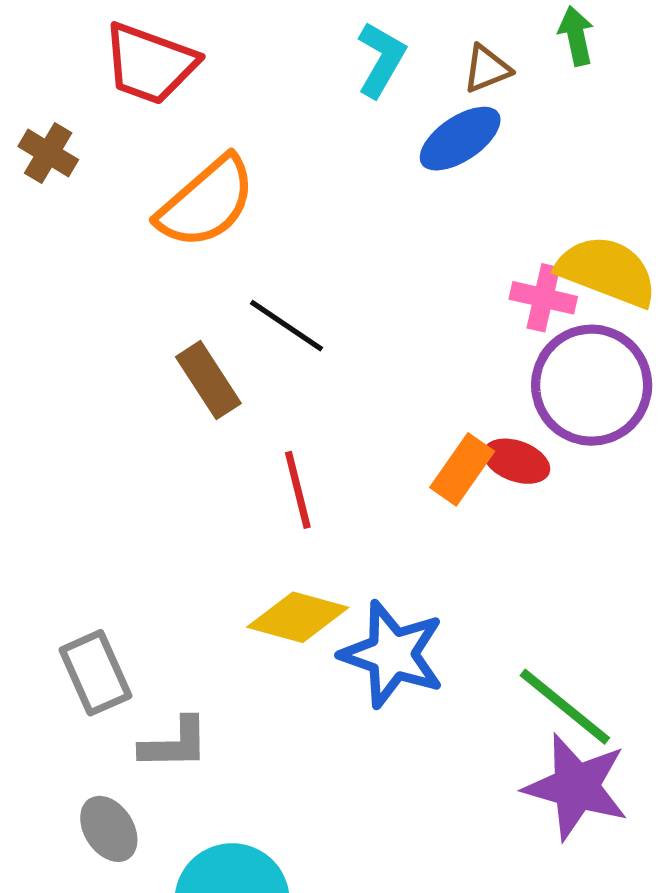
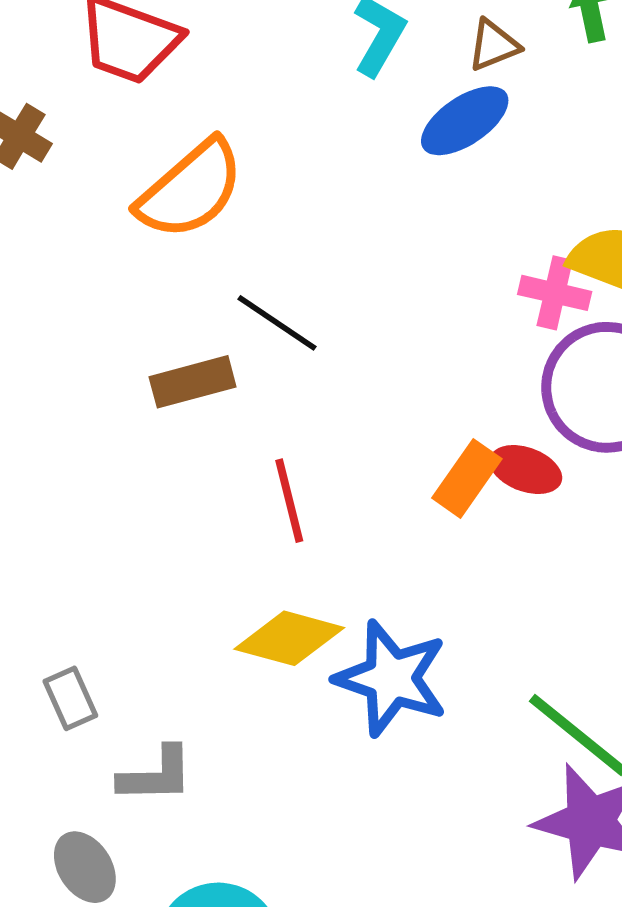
brown rectangle: (208, 380) -> (193, 382), turned -72
gray rectangle: (95, 673) -> (70, 698), size x0.7

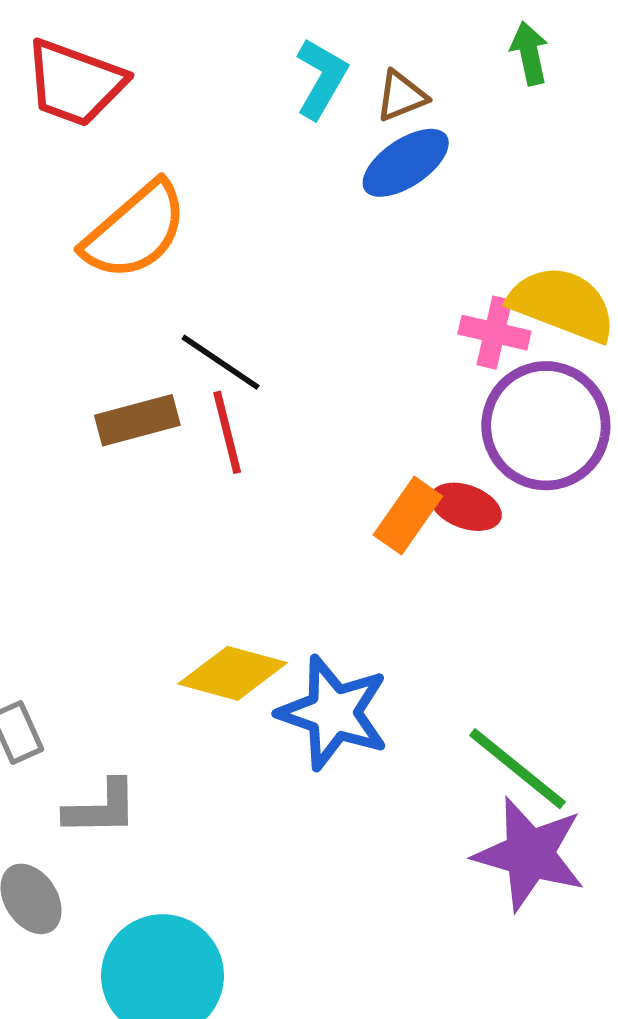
brown triangle: (494, 45) -> (401, 96), moved
red line: (289, 501) -> (227, 432), moved

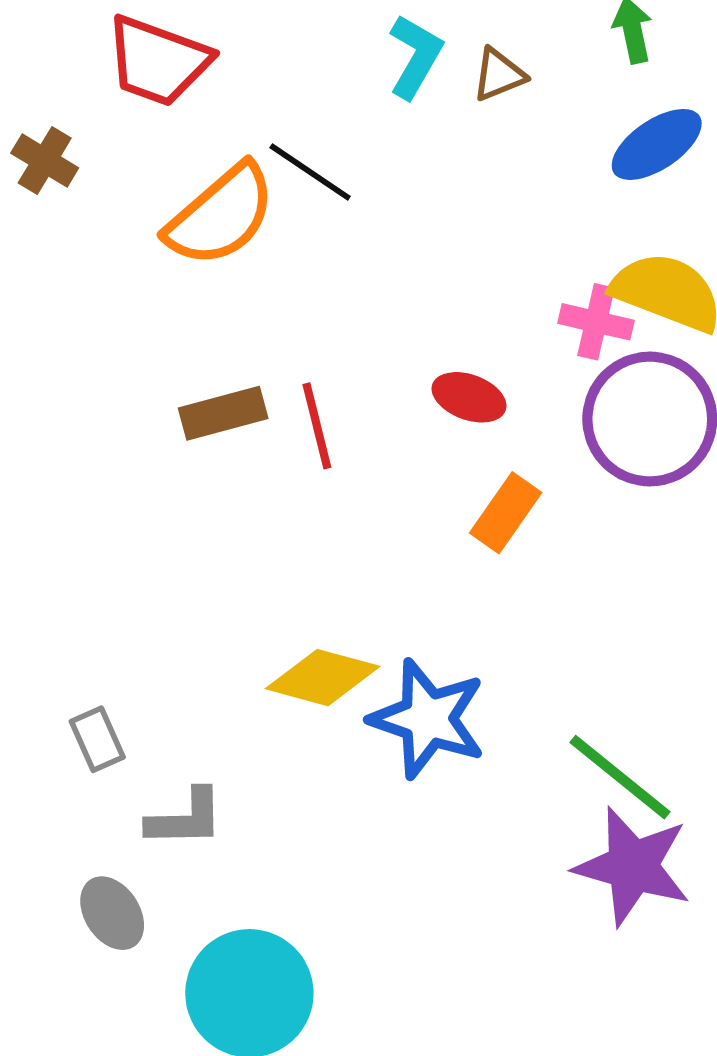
blue ellipse: (406, 163) -> (657, 144), moved
black line: (221, 362) -> (310, 172), moved
red ellipse: (466, 507) -> (469, 397), moved

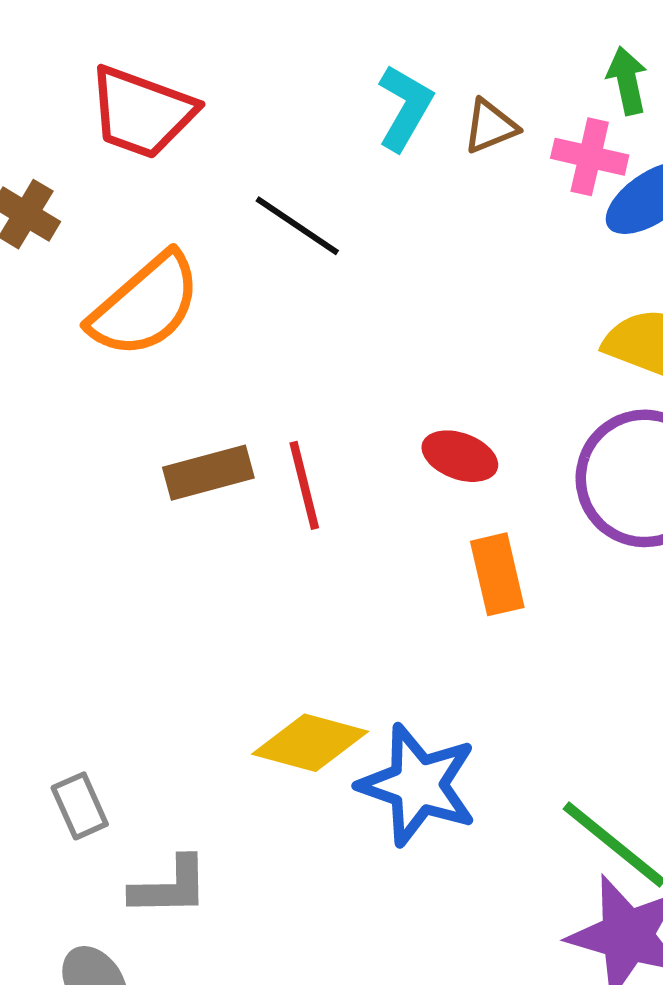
orange semicircle: (221, 215) -> (145, 305), moved
pink cross: (596, 322) -> (590, 157), moved
orange rectangle: (506, 513) -> (497, 574), turned -48

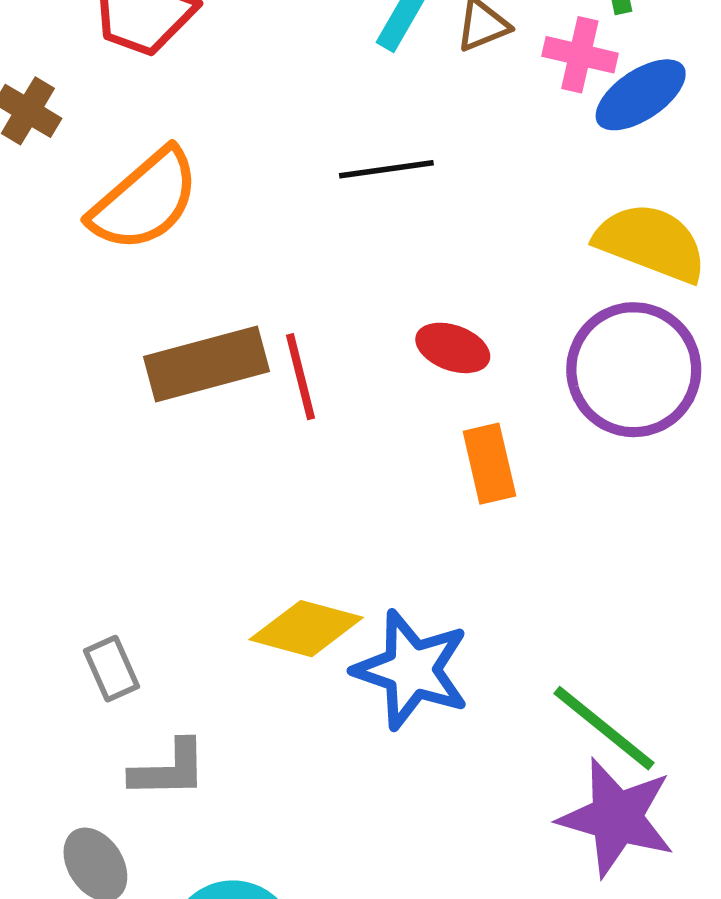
black line: (297, 226) -> (386, 169), moved, turned -42
brown rectangle: (208, 473) -> (207, 364), size x1.4
gray rectangle: (80, 806) -> (112, 669), moved

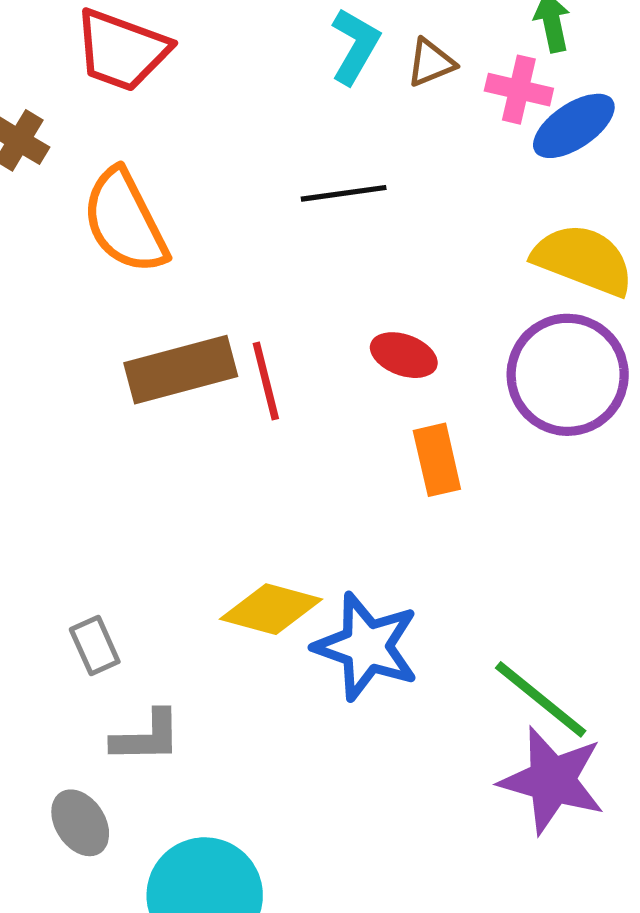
orange semicircle: (145, 200) -> (125, 221), turned 104

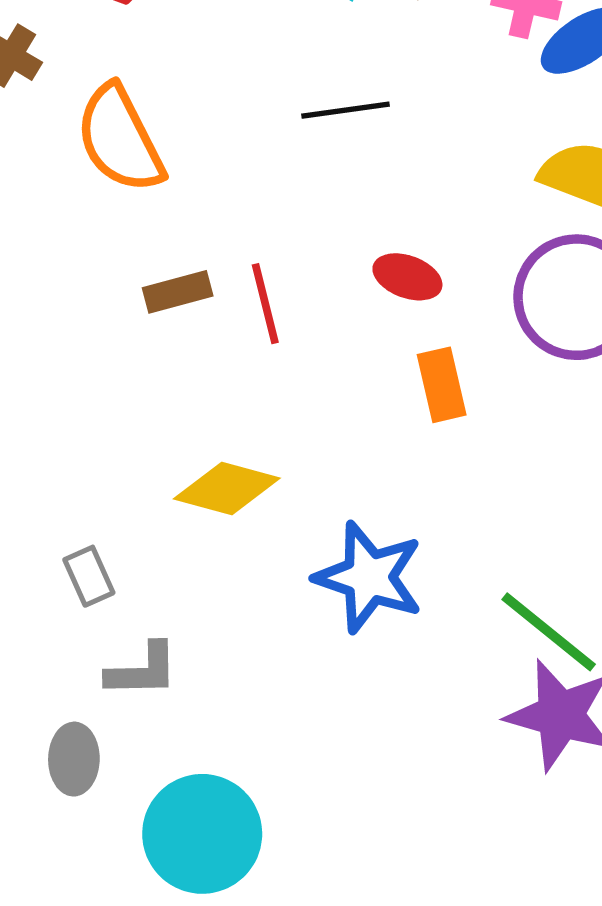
brown rectangle: (181, 370) -> (178, 292), size x0.6
yellow diamond: (271, 609) -> (227, 489), moved
gray ellipse: (80, 823) -> (74, 759), turned 34

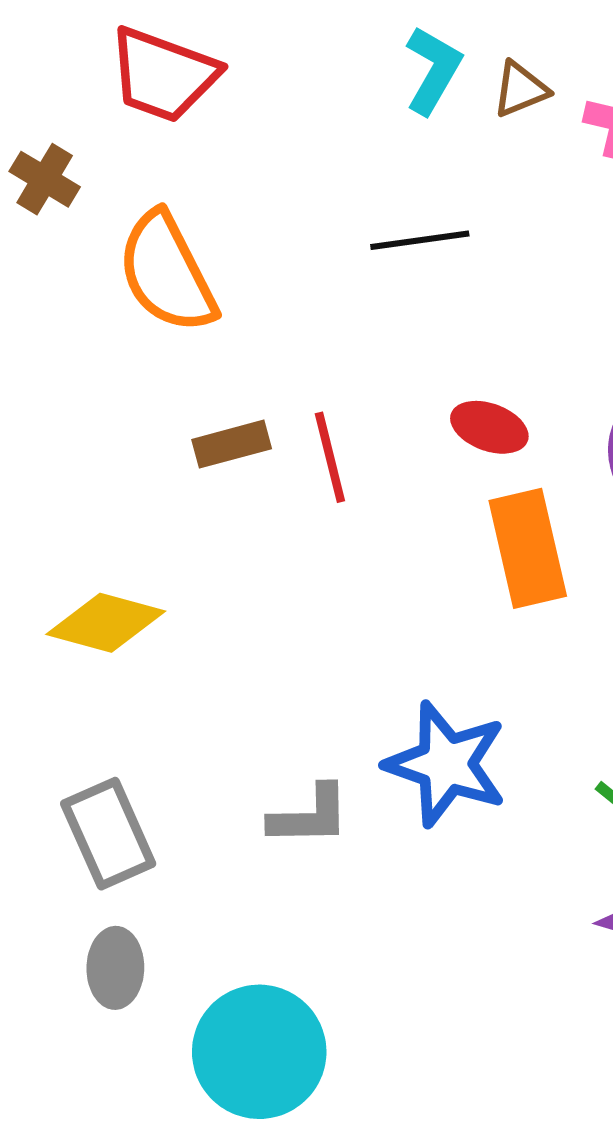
orange rectangle: (442, 385) -> (528, 548), size x1.4
yellow diamond: (227, 489) -> (106, 623), moved
gray rectangle: (89, 576) -> (108, 834), moved, size x1.6
gray L-shape: (142, 670) -> (310, 816), moved

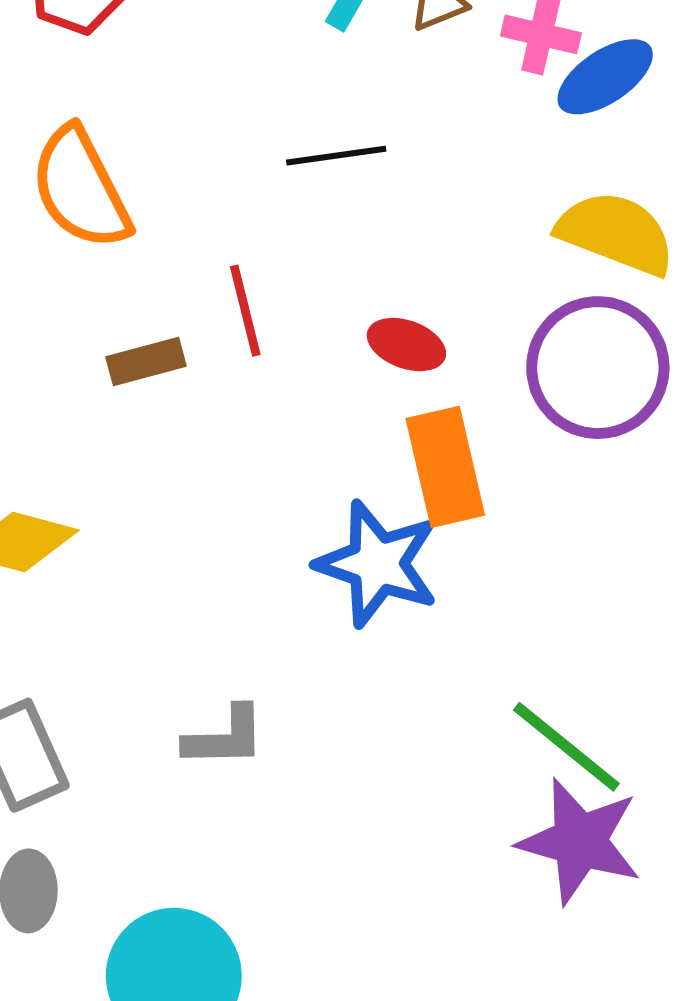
red line: (330, 457) -> (245, 311), moved
blue star: (446, 764) -> (377, 564), moved

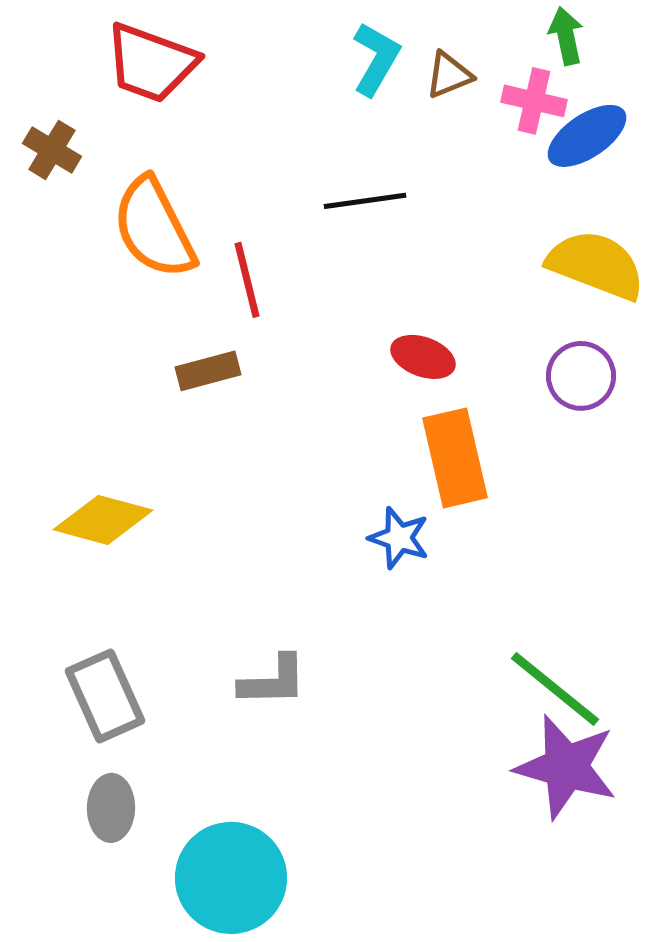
red line: (245, 311) -> (247, 280), moved
purple circle: (598, 368) -> (581, 376), size x0.6
blue star: (377, 564) -> (399, 538), size x0.6

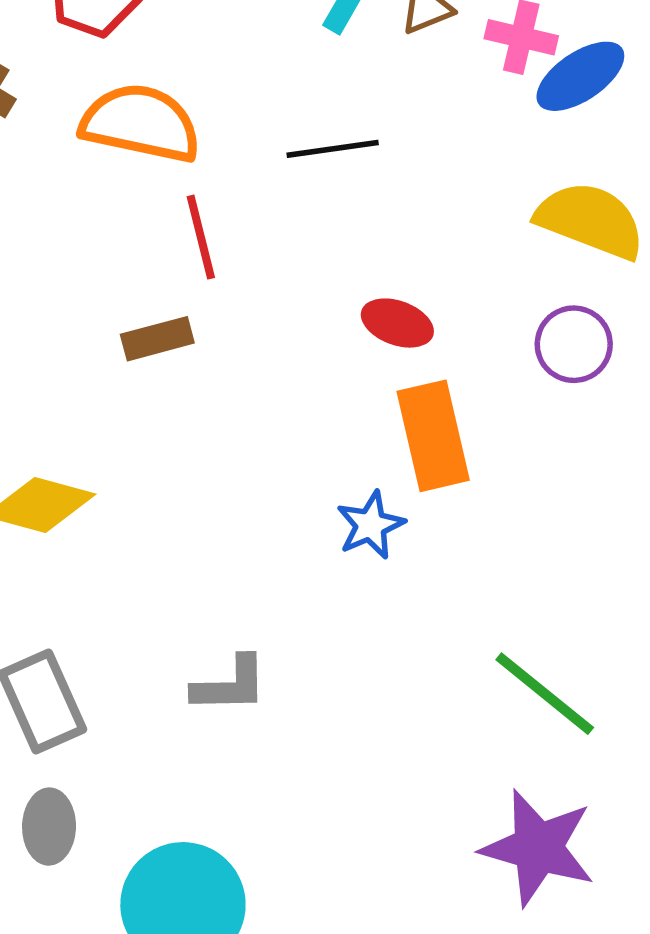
orange semicircle: (154, 228) -> (141, 123), moved, turned 129
blue star: (399, 538) -> (371, 525), turned 30
purple star: (566, 767) -> (538, 848), moved

